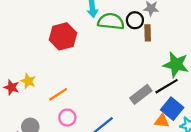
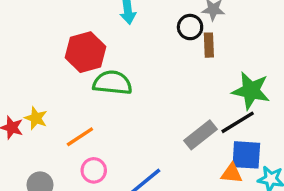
green semicircle: (111, 21) -> (112, 83), moved
blue square: (172, 109) -> (246, 155), turned -35

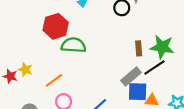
brown rectangle: (209, 45) -> (139, 48), moved
blue square: (246, 155) -> (138, 92), moved

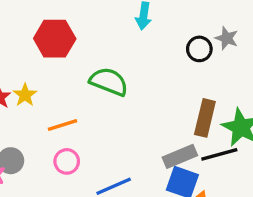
red hexagon: (56, 26) -> (55, 39), moved
brown rectangle: (139, 48) -> (205, 118), size x1.5

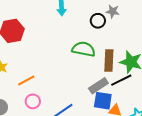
green semicircle: (109, 82) -> (84, 49), moved

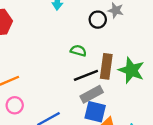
green semicircle: (84, 49) -> (78, 51), size x0.6
black line: (121, 80) -> (86, 75), moved

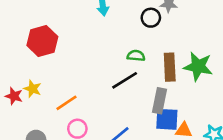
black line: (86, 75) -> (125, 80), moved
gray rectangle: (92, 94) -> (159, 101), turned -40

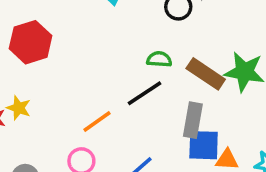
brown rectangle: (170, 67) -> (206, 74), turned -52
orange line: (67, 103) -> (97, 121), moved

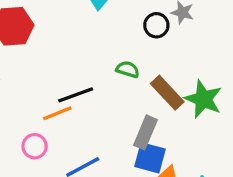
black line: (145, 93) -> (76, 95), moved

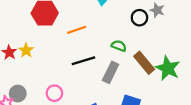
orange line: (57, 113) -> (77, 30), moved
gray rectangle: (146, 132) -> (111, 72), moved

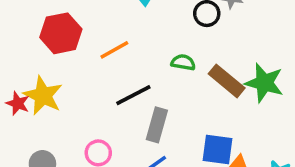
yellow star: (26, 50) -> (43, 96), size x1.6
gray rectangle: (111, 72) -> (157, 125), moved

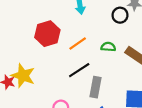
red hexagon: (61, 33) -> (47, 34), moved
orange line: (114, 50) -> (78, 43), moved

